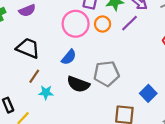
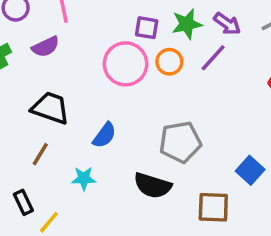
blue semicircle: (69, 57) -> (104, 135), moved
brown line: (34, 76) -> (40, 154), moved
black semicircle: (78, 84) -> (153, 186), moved

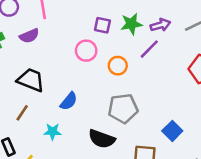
purple arrow: (227, 24) -> (160, 25), turned -54
orange circle: (169, 62) -> (118, 66), moved
pink circle: (126, 64) -> (86, 51), size x0.7

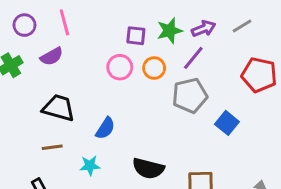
orange circle: (118, 66) -> (154, 68), moved
gray pentagon: (123, 108) -> (190, 96), moved
brown line: (22, 113) -> (52, 147), turned 54
blue square: (172, 131) -> (227, 123), moved

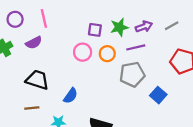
purple line: (193, 58) -> (136, 47), turned 36

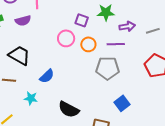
green star: (119, 27) -> (106, 12), moved
blue square: (158, 95) -> (122, 103), moved

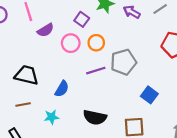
purple square: (82, 20) -> (82, 19), turned 32
purple semicircle: (23, 21) -> (46, 30), moved
purple arrow: (127, 26) -> (132, 12), turned -126
purple line: (116, 44) -> (96, 71), moved

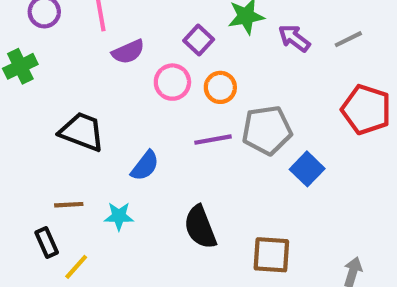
blue square: (149, 95) -> (307, 169), moved
brown line: (23, 104) -> (69, 205), moved
black semicircle: (95, 117) -> (200, 227), turned 50

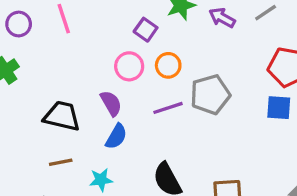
purple semicircle: (128, 52) -> (111, 103), moved, turned -88
blue square: (307, 169) -> (279, 108), moved, turned -32
brown line: (69, 205) -> (61, 162), moved

